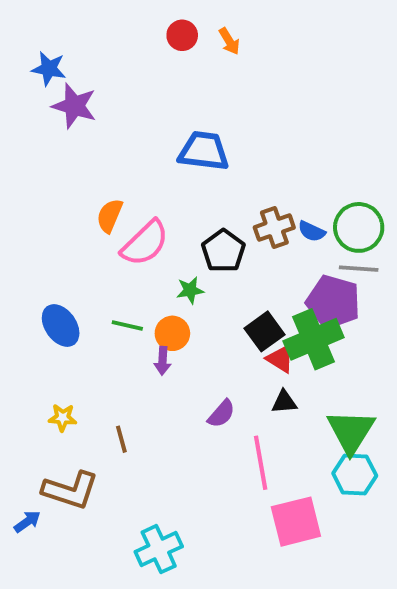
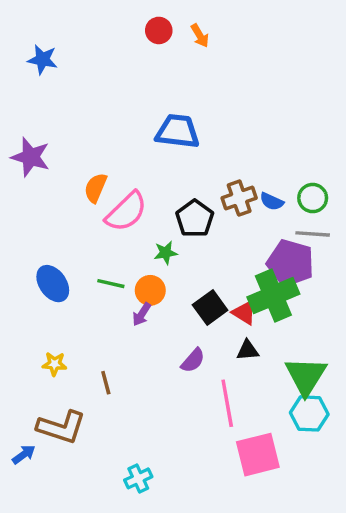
purple star: (74, 106) -> (31, 157), moved
green circle: (359, 227) -> (313, 198), size x0.7
black square: (265, 331) -> (210, 307), moved
purple arrow: (163, 361) -> (142, 314), turned 30
cyan cross: (159, 549) -> (138, 478), size x0.7

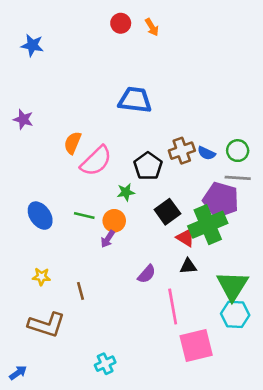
purple star: (31, 157) -> (23, 119), size x0.7
black square: (210, 307) -> (167, 212), moved
blue arrow: (24, 455) -> (18, 373), moved

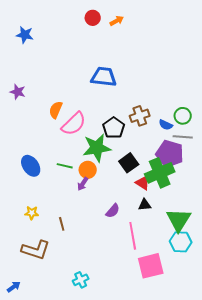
orange arrow: (152, 27) -> (117, 21), turned -88
blue semicircle: (206, 153) -> (166, 125), moved
green star: (126, 192) -> (97, 148), size x2.0

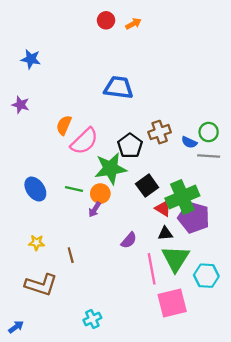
blue star: (25, 35) -> (31, 59), moved
purple pentagon: (170, 154) -> (194, 218), moved
green triangle: (179, 220) -> (176, 259), moved

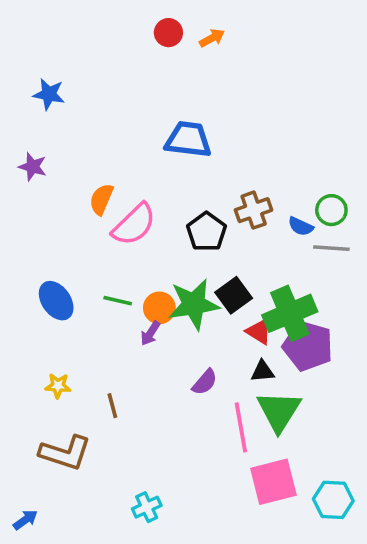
green star: (111, 169) -> (194, 304), moved
cyan hexagon: (206, 276) -> (333, 500), moved

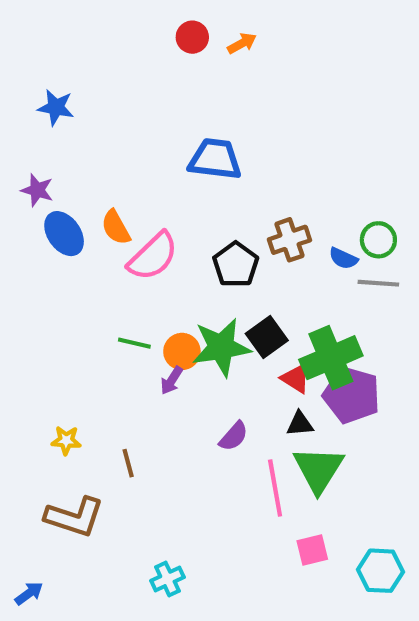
orange semicircle: (101, 199) -> (116, 227), turned -52
blue ellipse: (56, 301) -> (64, 234), moved
pink square: (273, 482) -> (312, 550), size x0.6

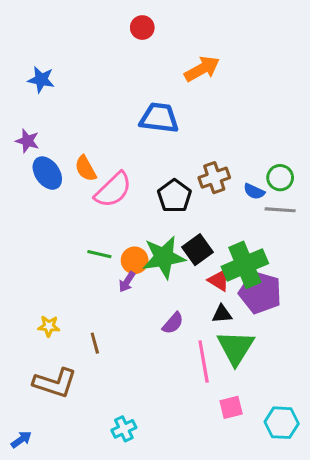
orange arrow: (242, 43) -> (202, 69), moved, size x1.6

